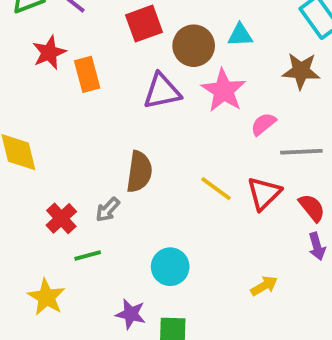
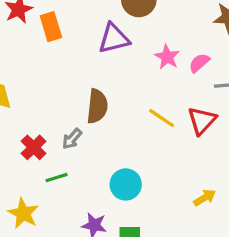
pink star: (224, 91) -> (167, 57), moved, size x0.7

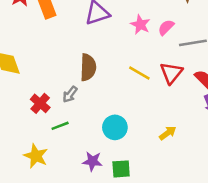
yellow arrow: (205, 198) -> (168, 133), moved

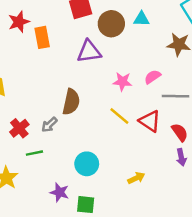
pink star: (140, 25) -> (122, 82), moved, turned -30
red triangle: (171, 73) -> (150, 121), turned -45

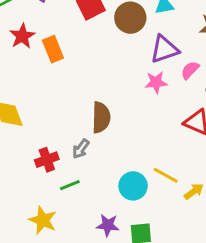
purple triangle: (89, 51) -> (164, 49), moved
yellow line: (119, 116) -> (166, 175), moved
red cross: (19, 128) -> (47, 160), turned 30

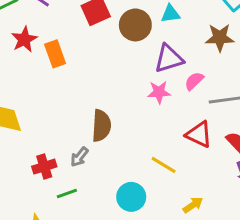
yellow line: (166, 175) -> (164, 165), moved

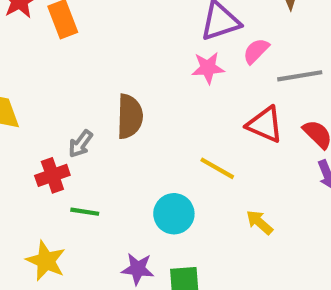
gray arrow: (79, 157) -> (81, 144), moved
green line: (67, 193) -> (85, 212), turned 30
yellow arrow: (193, 205) -> (260, 222), turned -102

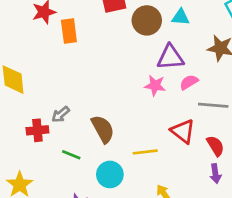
brown semicircle: (130, 116) -> (103, 129), moved, turned -44
yellow line: (217, 168) -> (145, 152), turned -50
green line: (85, 212) -> (71, 155), moved

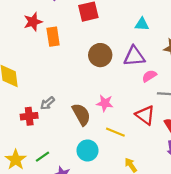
brown circle: (147, 20) -> (100, 55), moved
pink star: (155, 85) -> (105, 103), moved
yellow line: (145, 152) -> (115, 132), turned 30
green line: (71, 155) -> (43, 157), moved, turned -56

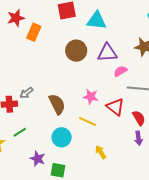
cyan triangle: (142, 24) -> (97, 21), moved, size x1.5
orange rectangle: (53, 37) -> (34, 32), turned 30
pink star: (105, 103) -> (91, 97), moved
green line: (43, 157) -> (20, 132), moved

